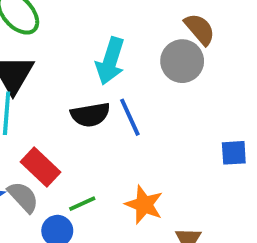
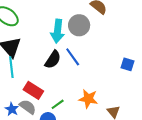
gray circle: (182, 61) -> (79, 25), moved
black semicircle: (90, 115) -> (53, 60), turned -36
blue square: (234, 153) -> (128, 64), turned 32

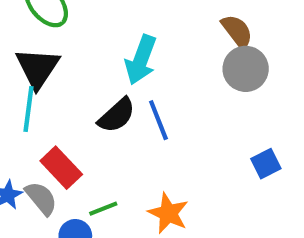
gray circle: (79, 25) -> (246, 69), moved
blue square: (128, 64) -> (266, 164), turned 32

